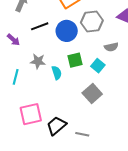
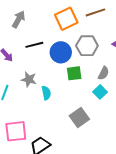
gray semicircle: (111, 47) -> (104, 73), turned -56
green square: (75, 60) -> (74, 73), moved
cyan square: (98, 66) -> (100, 92), moved

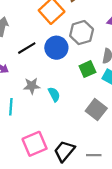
green square: (74, 73) -> (87, 69), moved

